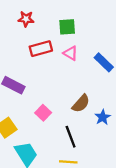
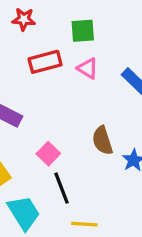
brown semicircle: (81, 104) -> (102, 141), turned 120
black line: (71, 137) -> (61, 188), moved

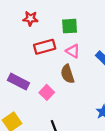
brown semicircle: (102, 141) -> (67, 74), moved
pink square: (48, 154) -> (47, 92), moved

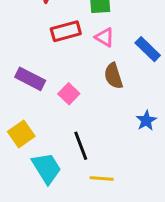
brown semicircle: (67, 74) -> (113, 76), moved

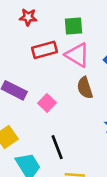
pink triangle: (105, 37) -> (77, 55), size x1.5

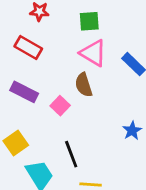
red rectangle: (45, 50) -> (28, 47), moved, turned 45
brown semicircle: (85, 88) -> (84, 85), moved

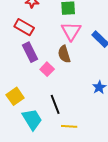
pink triangle: (93, 53) -> (71, 31), turned 30
purple rectangle: (24, 92) -> (30, 52), moved, turned 36

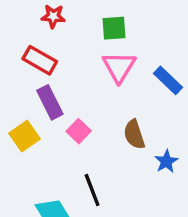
brown semicircle: (64, 54) -> (134, 134), moved
yellow square: (15, 96) -> (25, 136), moved

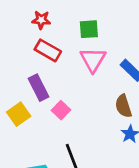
red rectangle: (40, 60) -> (48, 50), moved
brown semicircle: (134, 134) -> (123, 106), moved

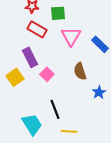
green square: (89, 29) -> (58, 13), moved
brown semicircle: (123, 106) -> (80, 71), moved

